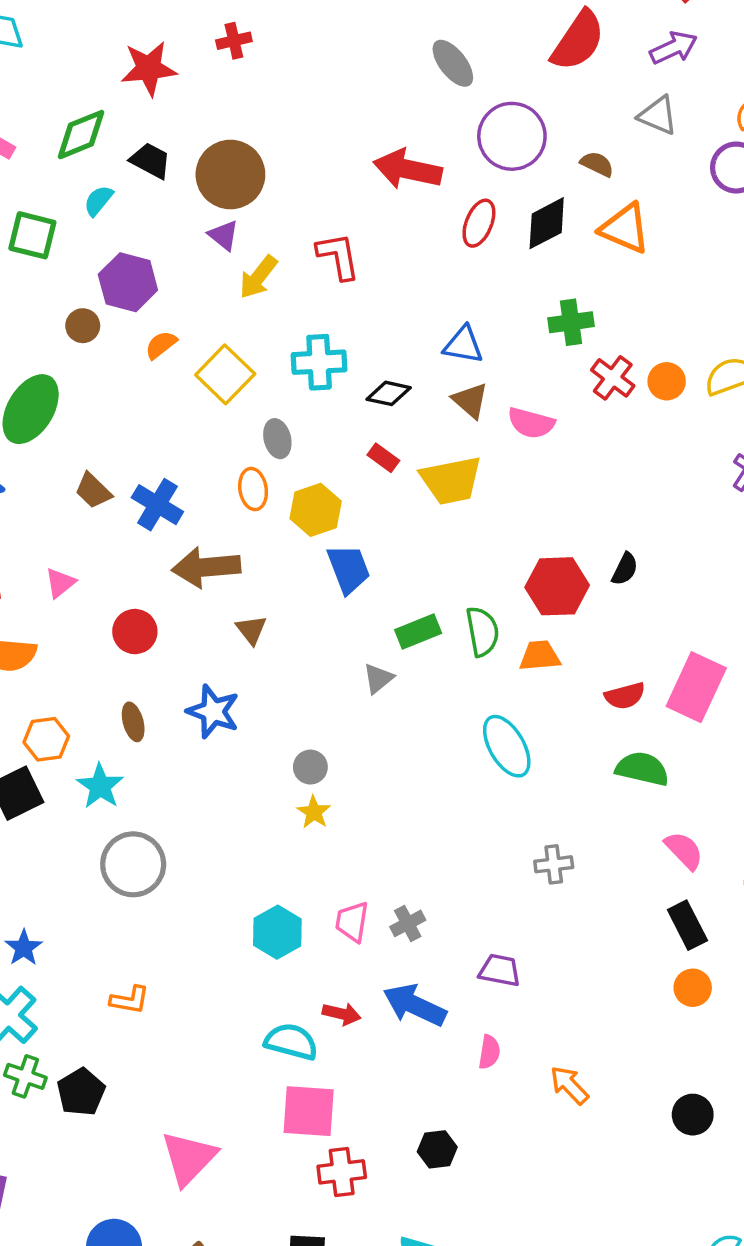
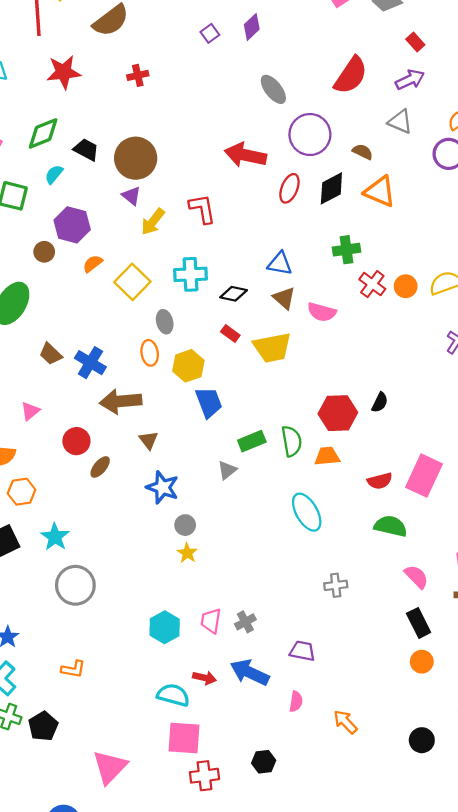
red star: (149, 68) -> (64, 72), moved
blue star: (213, 711) -> (163, 487), moved
brown ellipse: (133, 722) -> (100, 467), moved, turned 55
orange hexagon: (46, 739) -> (22, 492), moved

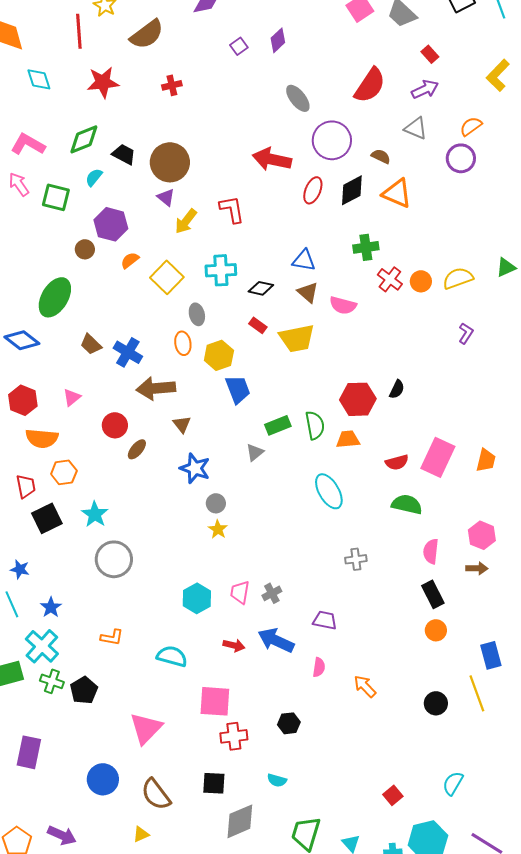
pink semicircle: (416, 577) -> (431, 551), turned -130
cyan semicircle: (173, 695) -> (172, 656), moved

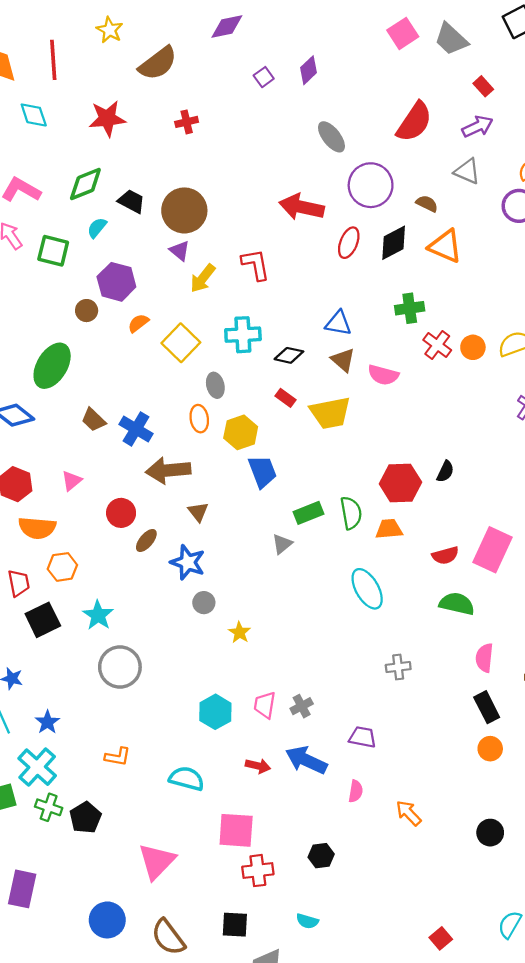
red line: (79, 31) -> (53, 60), moved
blue star: (195, 468) -> (188, 562), moved
gray circle: (216, 503) -> (204, 603), moved

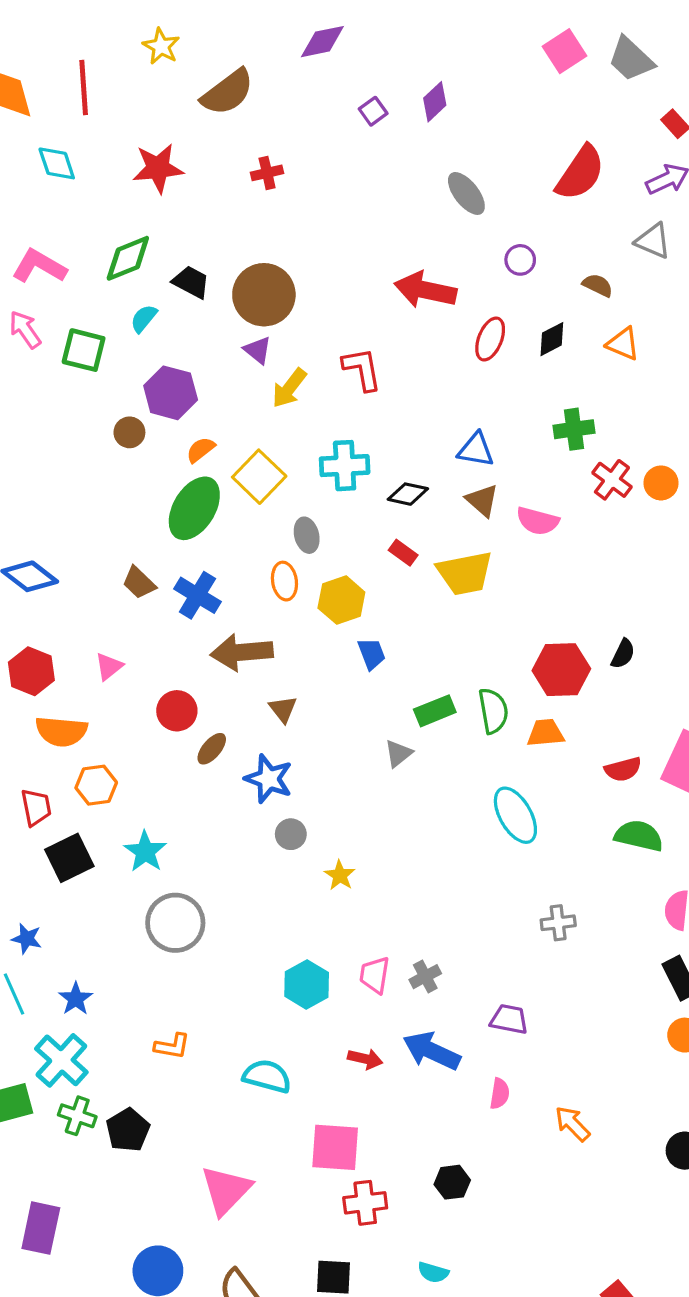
purple circle: (371, 185) -> (520, 260), size x0.5
black diamond: (394, 243) -> (552, 339), size x0.7
orange triangle: (445, 246) -> (623, 344), size x0.7
green ellipse: (52, 366) -> (194, 508), moved
blue trapezoid: (262, 472) -> (371, 654), size x0.7

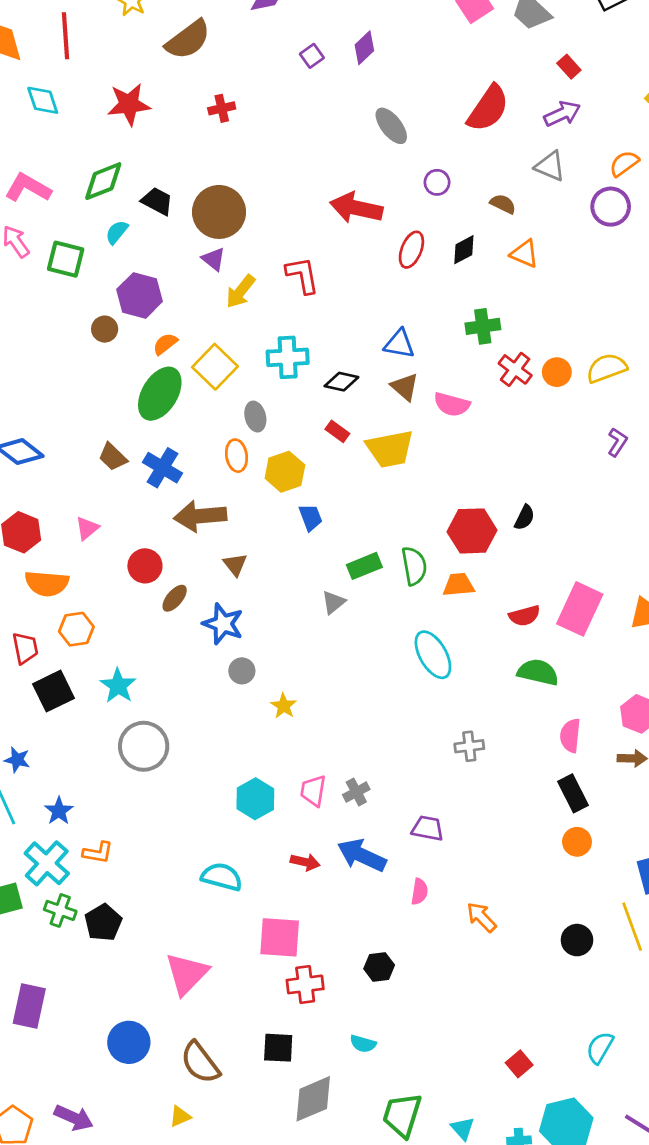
orange L-shape: (172, 1046) -> (98, 853), moved

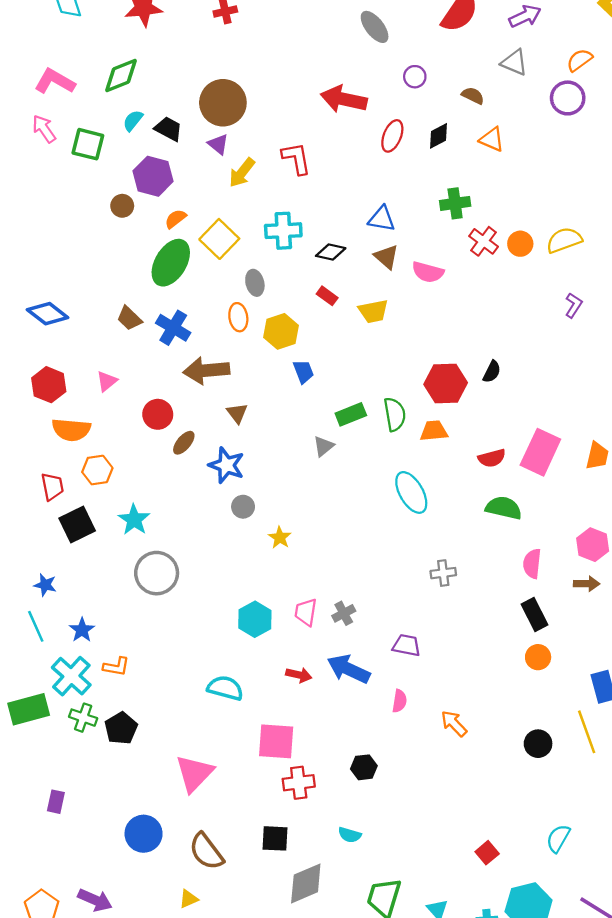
black trapezoid: (157, 201) -> (168, 129), moved
yellow trapezoid: (390, 449) -> (373, 311), size x0.7
purple rectangle: (29, 1006) -> (56, 802), size x0.6

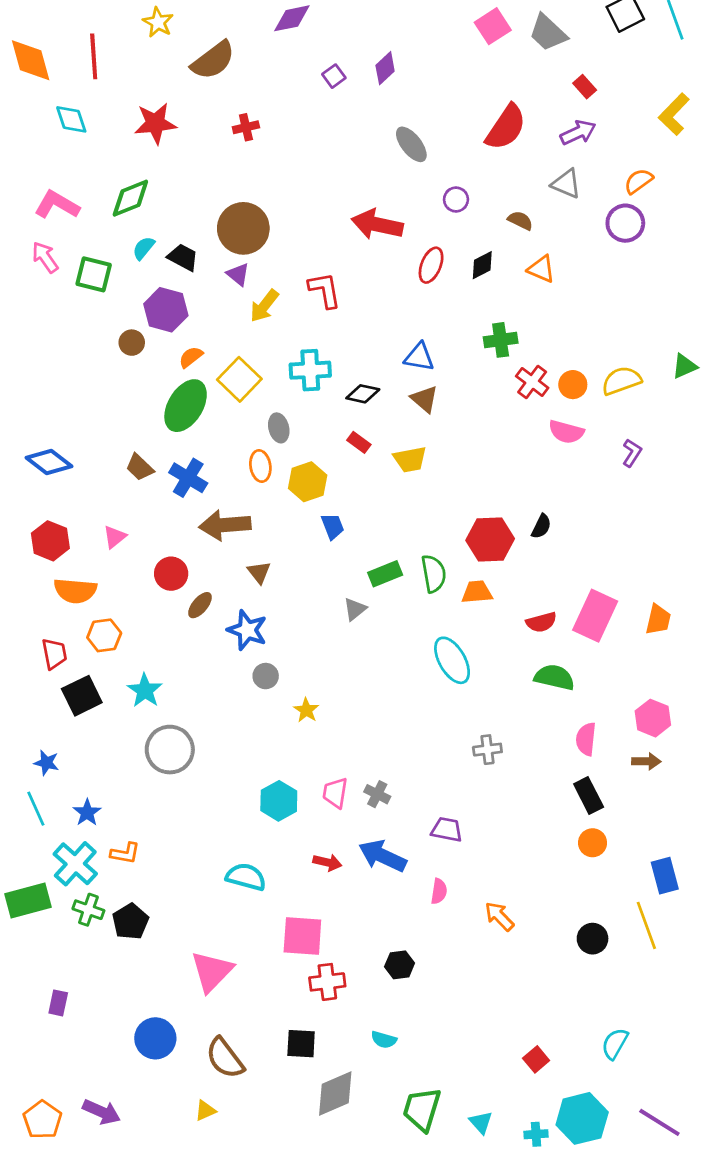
pink semicircle: (428, 272) -> (566, 432), moved
gray cross: (344, 613) -> (377, 794), turned -35

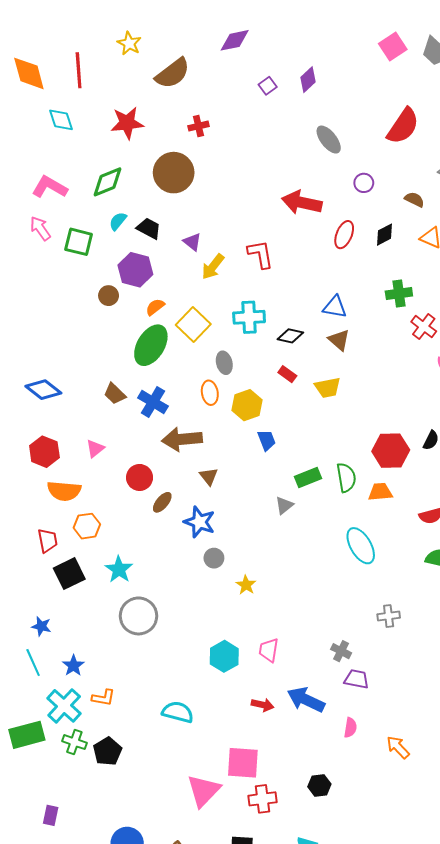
brown circle: (243, 228) -> (174, 173), moved
gray cross: (377, 794) -> (341, 651), moved
cyan semicircle: (246, 877) -> (178, 712), moved
pink triangle: (212, 971) -> (204, 791), moved

